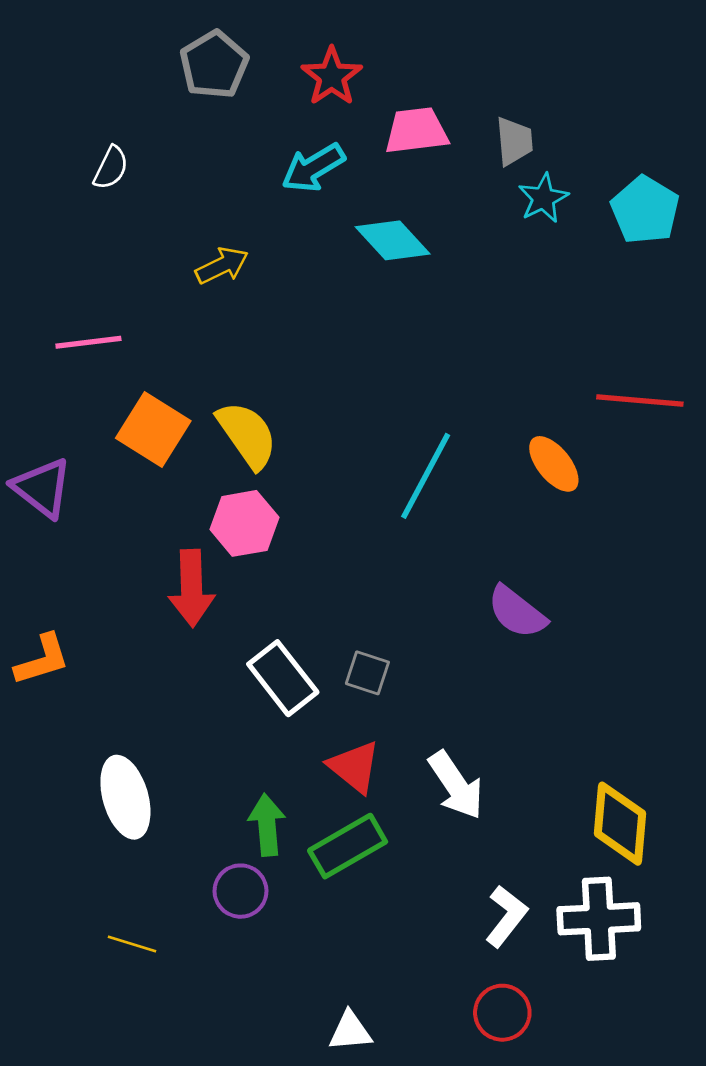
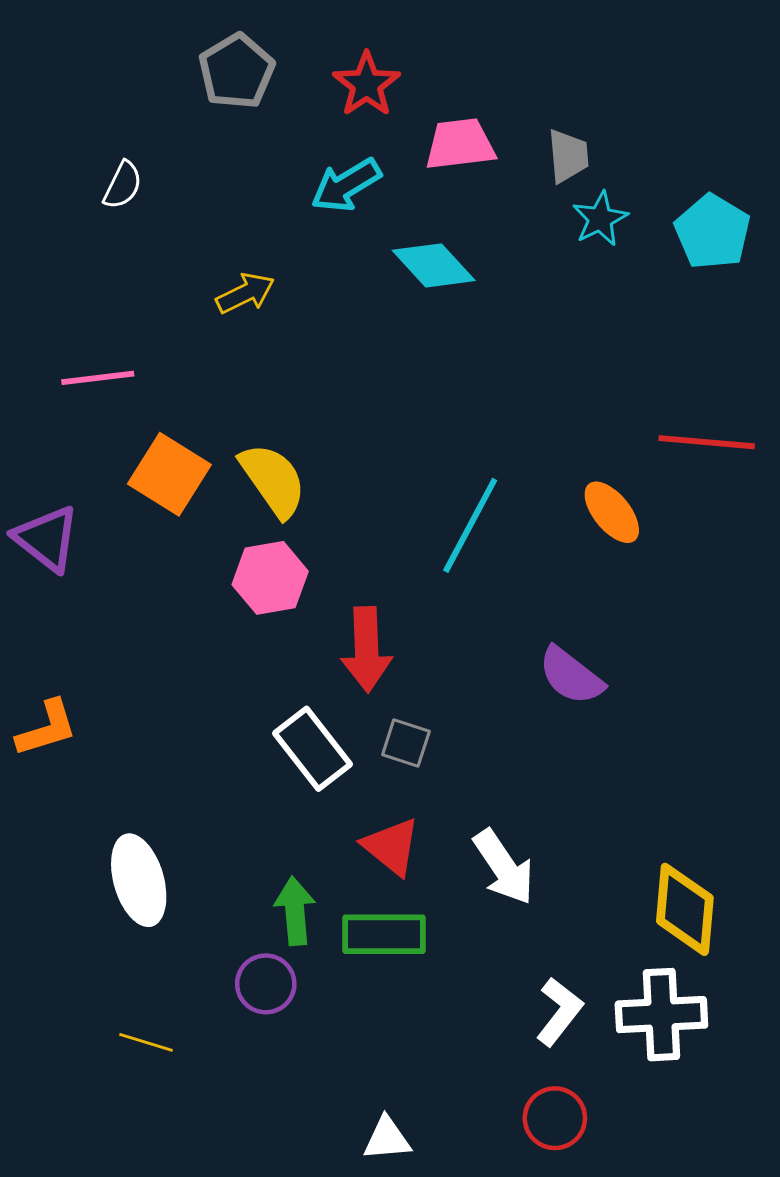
red arrow: (192, 588) -> (367, 649), moved
green rectangle: (348, 846) -> (384, 934), turned 30

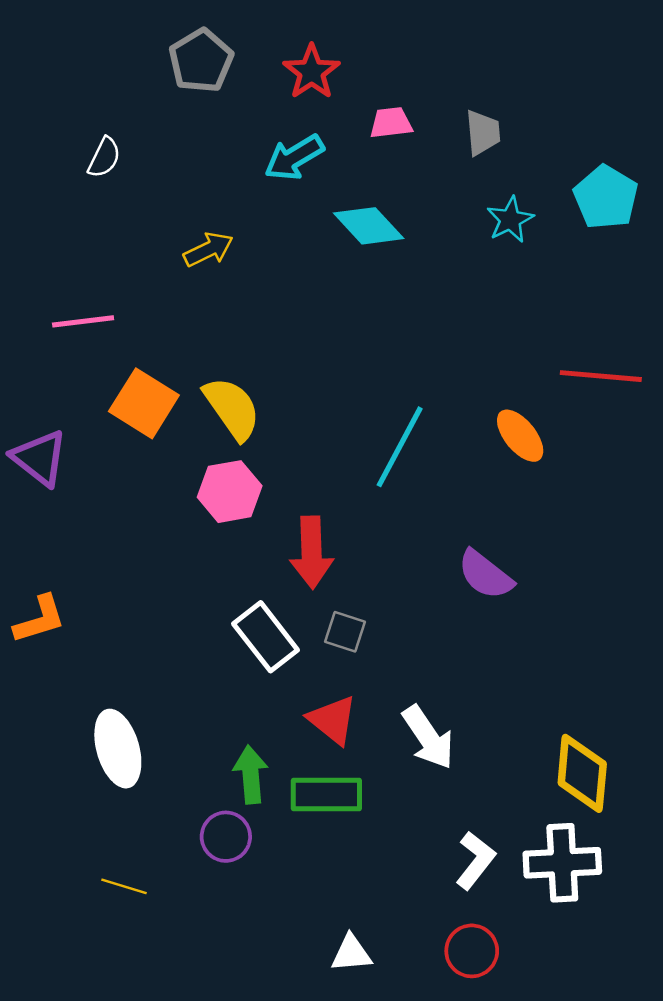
pink trapezoid: (460, 144) -> (391, 123), size x0.7
cyan star: (600, 219) -> (510, 220), moved
white triangle: (387, 1139) -> (351, 953), moved

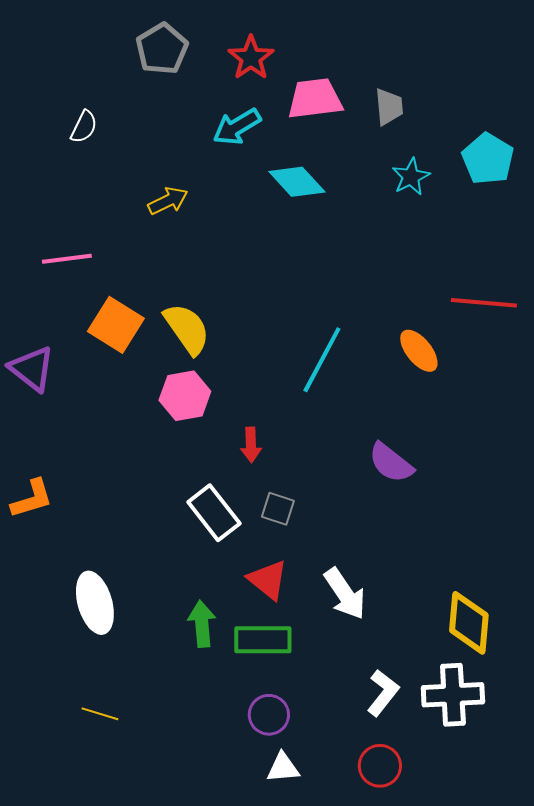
pink trapezoid: (391, 123) -> (315, 99), size x1.6
red arrow: (312, 552) -> (251, 445), size x0.6
purple circle: (226, 837) -> (269, 715), moved

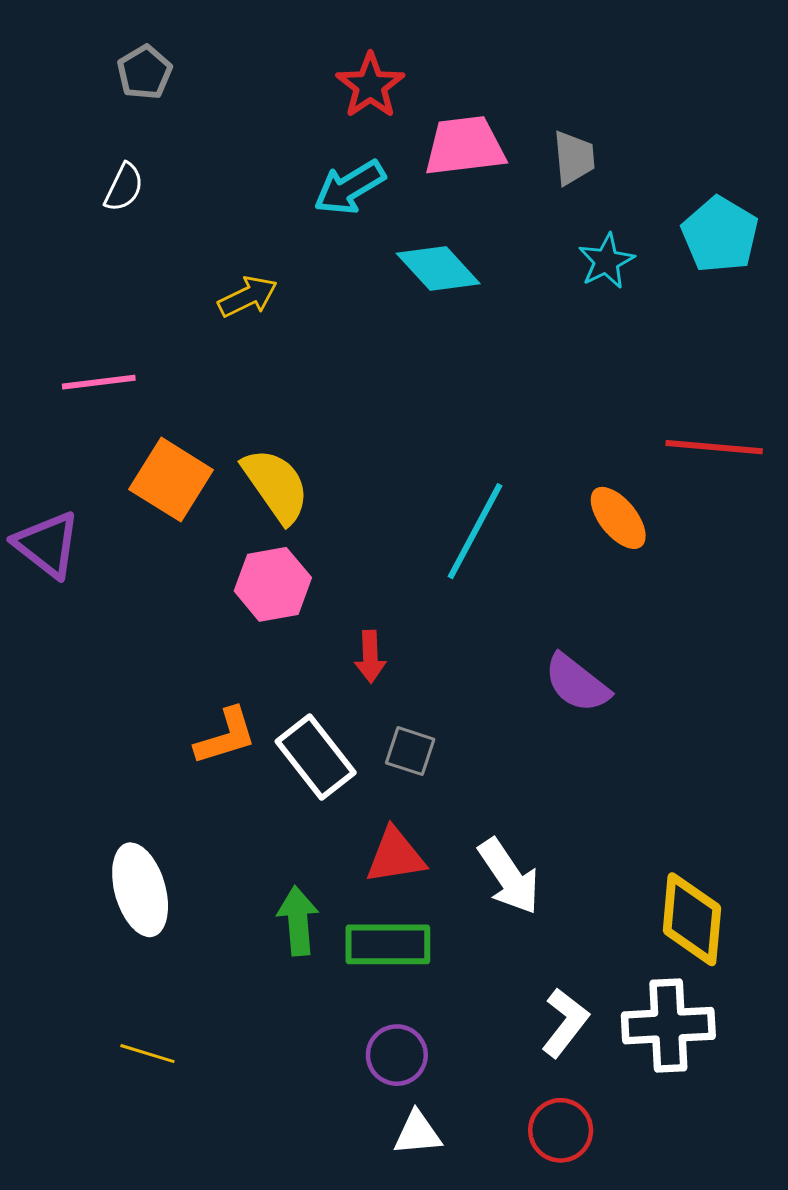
gray pentagon: (162, 49) -> (144, 72), moved, size x0.7
orange L-shape: (32, 499) -> (226, 736), moved
red triangle: (268, 580) -> (395, 856), turned -48

